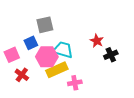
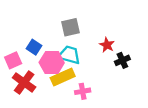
gray square: (45, 25) -> (70, 27), moved
blue square: (31, 43) -> (34, 47), turned -32
red cross: (22, 75) -> (24, 82), size x1.5

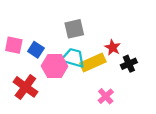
pink square: (13, 60) -> (14, 45), moved, turned 35
yellow rectangle: (63, 77) -> (93, 63), moved
pink cross: (83, 91) -> (106, 96), moved, turned -32

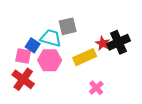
pink square: (14, 45) -> (23, 56), moved
cyan trapezoid: (73, 58) -> (51, 38), moved
black cross: (129, 64) -> (118, 42), moved, size x1.5

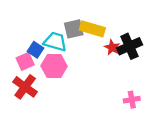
pink square: (23, 56) -> (25, 61), turned -35
yellow rectangle: (85, 57) -> (92, 29), moved, turned 40
pink cross: (96, 88) -> (132, 100), moved, turned 32

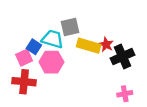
yellow rectangle: (92, 29) -> (89, 46), moved
black cross: (129, 46) -> (123, 57), moved
red cross: (25, 87) -> (24, 82), turned -30

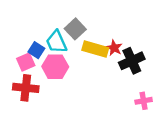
gray square: (70, 27) -> (75, 29), turned -30
cyan trapezoid: (52, 39) -> (56, 42), turned -130
pink cross: (125, 94) -> (144, 101), moved

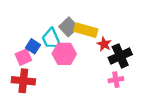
yellow rectangle: (95, 49) -> (86, 30), moved
pink hexagon: (55, 67) -> (64, 54), moved
pink cross: (144, 101) -> (116, 80), moved

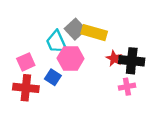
red star: (104, 44) -> (114, 58), moved
blue square: (33, 46) -> (53, 77), moved
black cross: (120, 56) -> (132, 61), turned 30

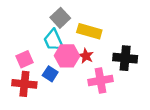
gray square: (75, 29) -> (60, 18), moved
red star: (114, 58) -> (86, 56), moved
pink cross: (127, 87) -> (101, 80), moved, size x1.5

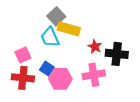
yellow rectangle: (89, 31) -> (69, 29), moved
pink hexagon: (67, 56) -> (60, 79), moved
red star: (86, 56) -> (95, 47), moved

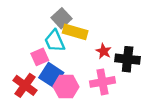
pink square: (23, 55) -> (40, 57), moved
blue square: (47, 68) -> (51, 75), size x1.5
red cross: (23, 78) -> (25, 85), turned 30

